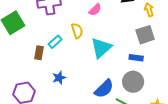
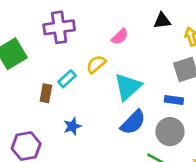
yellow semicircle: (77, 31) -> (96, 64), turned -112
blue semicircle: (104, 89) -> (133, 122), moved

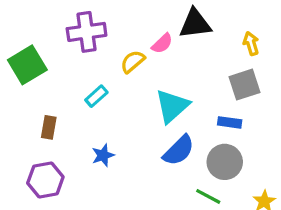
black triangle: (162, 21) -> (195, 24), moved, size x1.5
yellow semicircle: (96, 64) -> (133, 62), moved
brown rectangle: (46, 93) -> (49, 127), moved

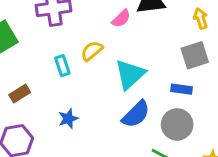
yellow semicircle: (133, 62) -> (92, 51), moved
cyan rectangle: (96, 96) -> (62, 66), turned -66
brown rectangle: (49, 127) -> (20, 94), turned 48

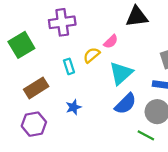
pink semicircle: (121, 19) -> (111, 42), moved
brown rectangle: (20, 94) -> (36, 88), size x1.5

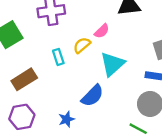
blue semicircle: (125, 104) -> (92, 96), moved
blue star: (73, 107) -> (67, 119), moved

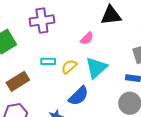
yellow semicircle: (82, 45) -> (69, 67), moved
cyan rectangle: (58, 57) -> (48, 61), turned -72

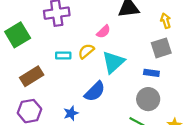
yellow semicircle: (69, 67) -> (86, 51), moved

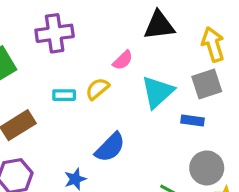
yellow arrow: (166, 21) -> (213, 44), size x1.5
cyan triangle: (113, 62) -> (158, 92), moved
gray circle: (148, 99) -> (207, 168), moved

